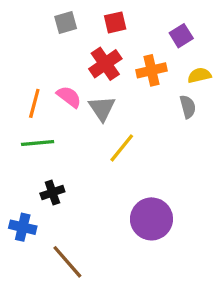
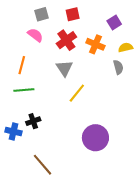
orange cross: (151, 70) -> (95, 44), turned 36
pink semicircle: (69, 97) -> (35, 35), moved
blue cross: (23, 227) -> (13, 132), moved

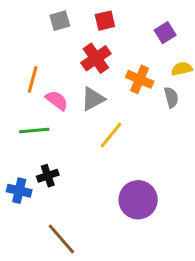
pink semicircle: (35, 35) -> (57, 100), moved
orange cross: (95, 44) -> (140, 79), moved
orange line: (22, 65) -> (33, 79), moved
gray triangle: (64, 68) -> (93, 99), turned 36

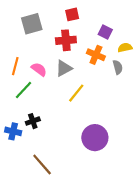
gray square: (60, 21) -> (32, 24), moved, size x1.5
purple square: (165, 33) -> (105, 32), moved, turned -32
red cross: (96, 58) -> (66, 40), turned 30
orange line: (33, 79) -> (15, 66), moved
green line: (34, 130) -> (23, 90), turned -42

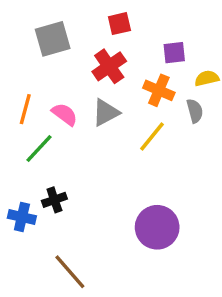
purple square: (105, 32) -> (174, 53), turned -32
red cross: (66, 40) -> (109, 66), turned -30
yellow line: (76, 93) -> (152, 137), moved

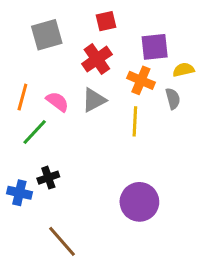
purple square: (174, 53) -> (155, 47), size x1.4
yellow line: (152, 137) -> (135, 121), turned -36

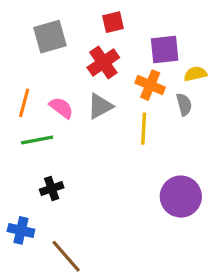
green line: (35, 132) -> (37, 140), turned 36
blue cross: (19, 193) -> (21, 230), moved
purple circle: (139, 202) -> (181, 197), moved

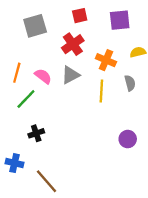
purple square: (165, 50) -> (120, 20), moved
gray semicircle: (184, 104) -> (130, 83), moved
green line: (37, 140) -> (26, 99), turned -35
purple circle: (181, 197) -> (128, 139), size x0.6

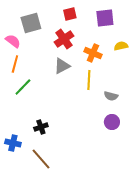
pink semicircle: (43, 76) -> (13, 41), moved
gray semicircle: (130, 83) -> (111, 96), moved, turned 120
black cross: (36, 133) -> (41, 127), moved

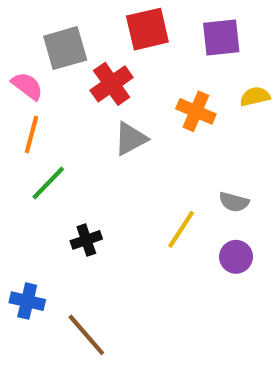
red square: (70, 14) -> (147, 29), size x1.5
red cross: (64, 39) -> (112, 84), moved
yellow line: (89, 80) -> (181, 229), moved, turned 30
black cross: (41, 127) -> (86, 240), moved

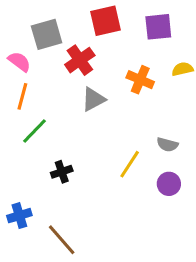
blue cross: (27, 301) -> (19, 216), turned -30

